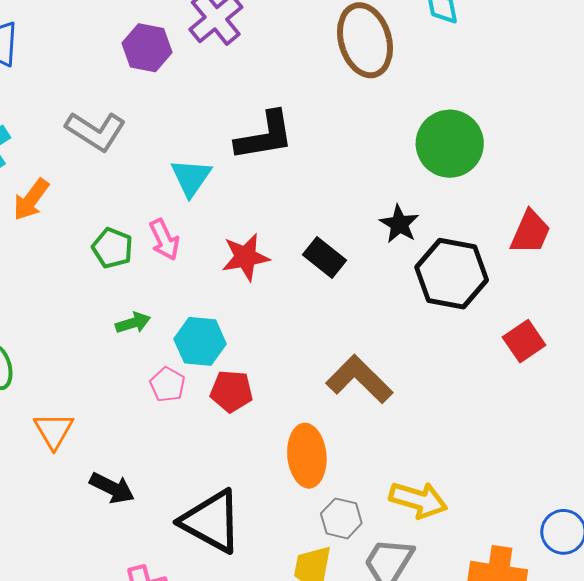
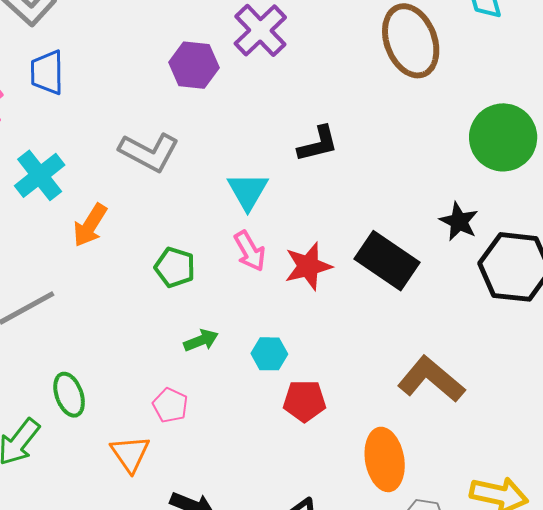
black L-shape: (265, 136) -> (318, 144), size x0.7
pink arrow: (164, 240) -> (250, 251), moved
black rectangle: (325, 258) -> (387, 261), size x1.5
cyan hexagon: (200, 341) -> (269, 354), size x0.7
pink pentagon: (167, 385) -> (170, 405), moved

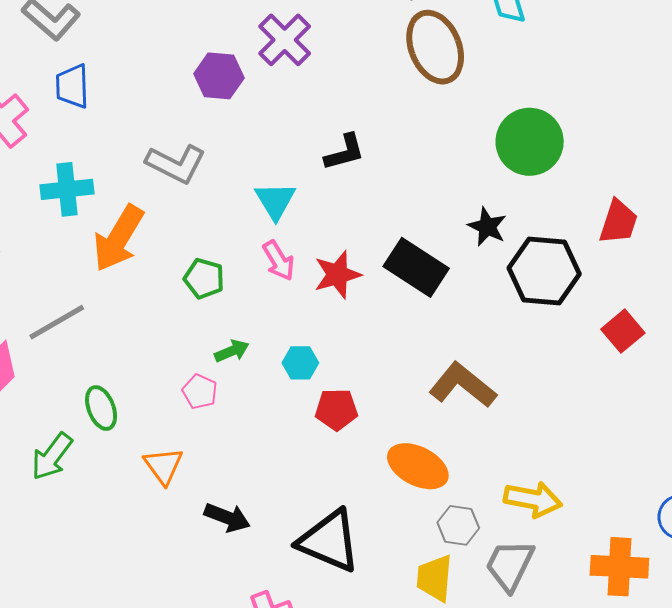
cyan cross: (40, 175) -> (67, 189), turned 33
orange arrow: (90, 225) -> (118, 238), size x1.5
pink pentagon: (170, 405) -> (200, 392), moved
orange ellipse: (385, 459) -> (418, 466), turned -52

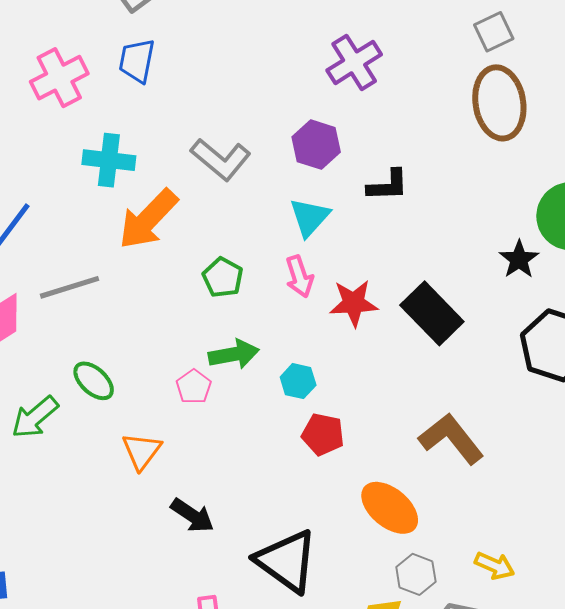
purple hexagon: (219, 76) -> (316, 145), moved
black star: (487, 227) -> (519, 259), moved
green arrow: (232, 351) -> (234, 354), size x1.4
green ellipse: (101, 408) -> (94, 381), turned -39
yellow arrow: (533, 499) -> (495, 566), size x0.7

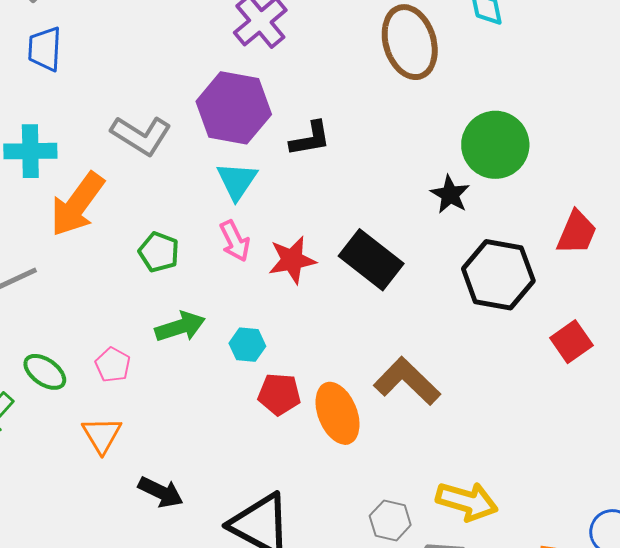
purple hexagon: (316, 145) -> (234, 108), size x1.5
pink pentagon: (194, 387) -> (113, 365), moved
orange ellipse: (390, 508) -> (338, 413), moved, turned 36
yellow arrow: (495, 566) -> (467, 501), size x1.5

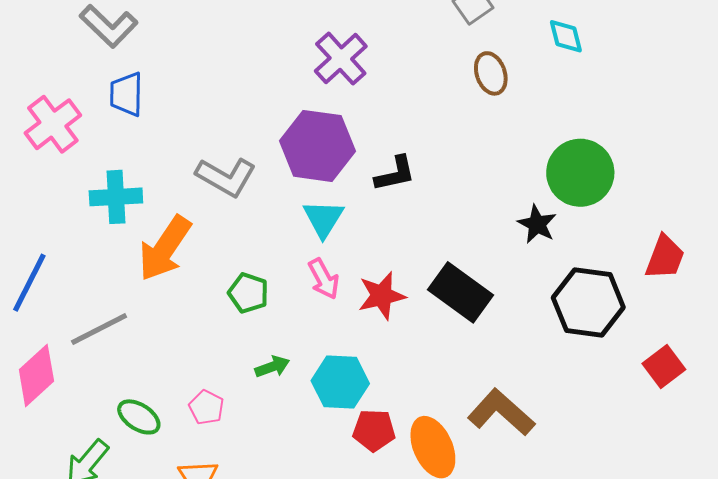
brown ellipse: (410, 42) -> (491, 73), size x0.6
green arrow: (180, 327) -> (272, 367), size x0.7
cyan hexagon: (247, 345) -> (340, 382), size x1.6

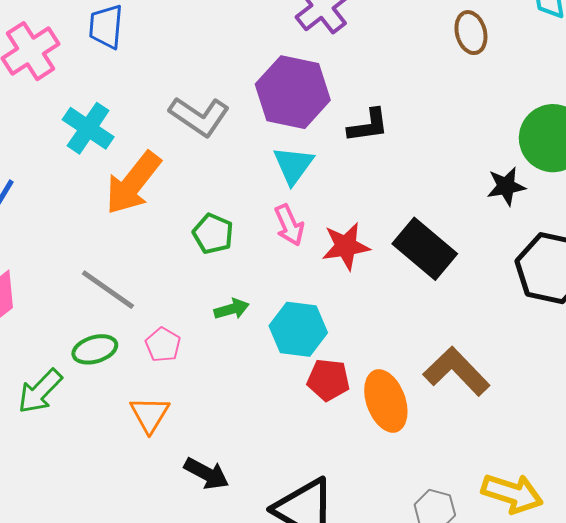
cyan cross: (116, 197) -> (88, 128), turned 33
black star: (537, 224) -> (506, 186), turned 30
gray line: (99, 329) -> (108, 290), moved, turned 58
green ellipse: (139, 417) -> (95, 349), turned -54

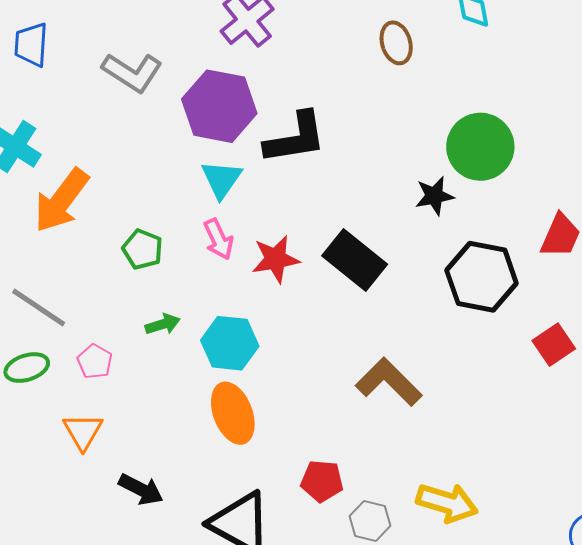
gray L-shape: (199, 116) -> (132, 72), moved
black L-shape: (368, 126) -> (295, 138), size x1.5
red pentagon: (328, 380) -> (322, 481), moved
orange ellipse: (386, 401) -> (233, 413), moved

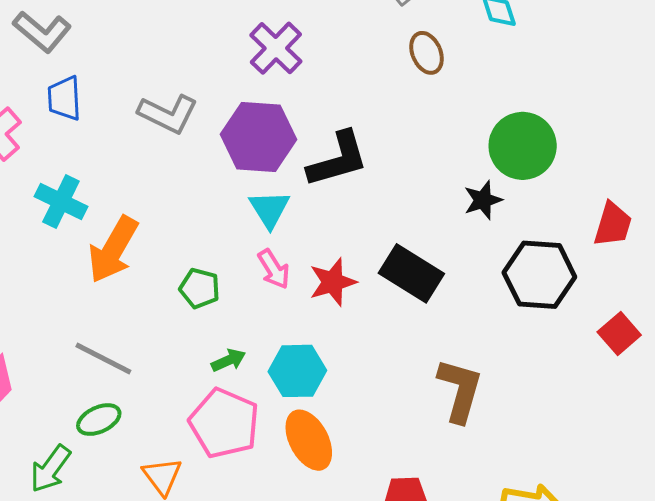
pink pentagon: (95, 361) -> (224, 423), moved, size x2.0
brown L-shape: (389, 382) -> (460, 390), turned 68

